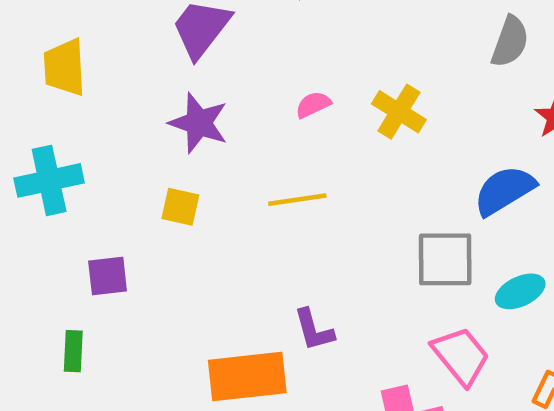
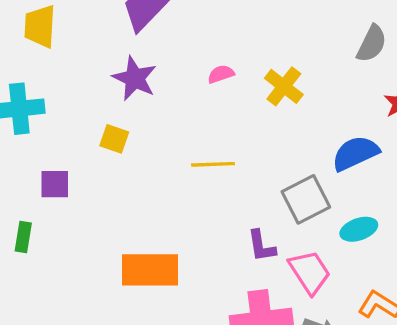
yellow line: (297, 200) -> (213, 164), moved
gray square: (445, 259) -> (306, 199), turned -33
purple L-shape: (314, 330) -> (261, 246), moved

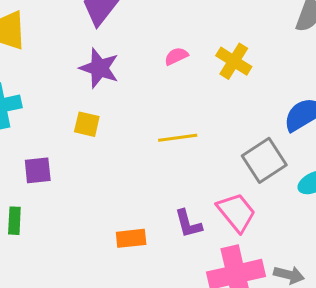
purple L-shape: (261, 246) -> (188, 224), moved
orange rectangle: (150, 270) -> (131, 238), size x0.6
pink trapezoid: (310, 272) -> (236, 212), moved

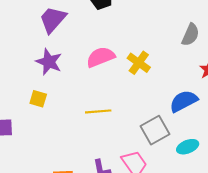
pink semicircle: (176, 56) -> (101, 57), size x1.8

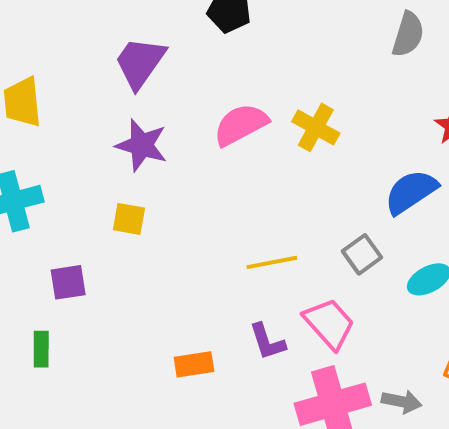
gray semicircle: (190, 35) -> (408, 34), moved
yellow line: (98, 111) -> (272, 262), moved
gray square: (155, 130) -> (362, 254), size x0.7

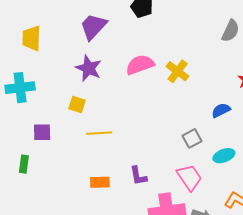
blue semicircle: (411, 192) -> (221, 110), size x0.7
yellow line: (272, 262) -> (99, 133), moved
pink trapezoid: (329, 324) -> (189, 177), moved

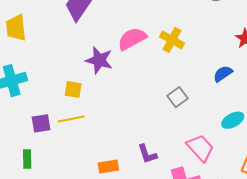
purple star: (89, 68) -> (99, 60), moved
yellow line: (99, 133) -> (71, 119), moved
gray square: (192, 138) -> (177, 97), moved

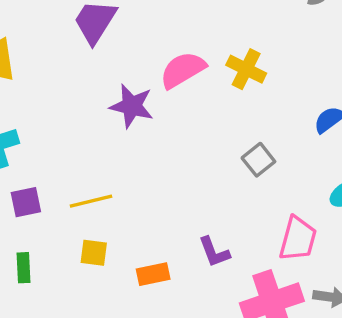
yellow square: (73, 89) -> (94, 253), moved
purple square: (41, 123) -> (26, 202), moved
pink trapezoid: (200, 148) -> (298, 239), turned 60

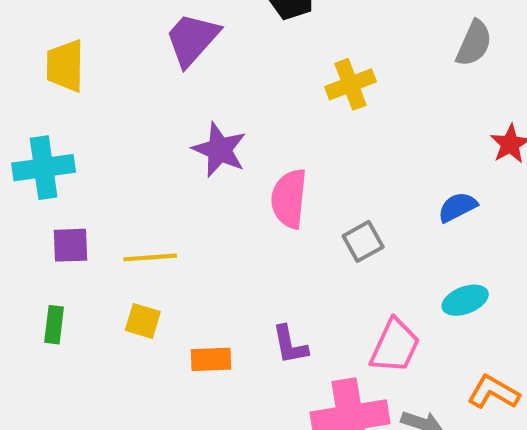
yellow cross: (246, 69) -> (350, 84), moved, turned 33
pink semicircle: (183, 70) -> (289, 199), moved, turned -63

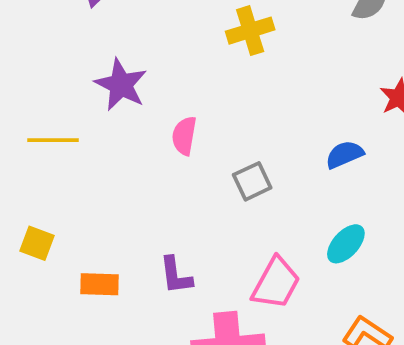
pink semicircle: (289, 199) -> (184, 136), size x0.7
yellow line: (150, 257) -> (53, 140), moved
cyan ellipse: (465, 300) -> (346, 244), turned -30

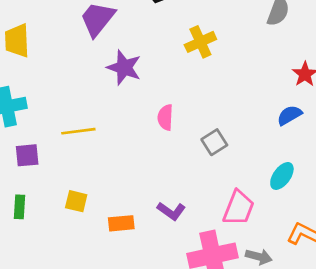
purple star: (121, 85) -> (124, 68), moved
blue semicircle: (345, 155) -> (289, 115), moved
purple L-shape: (176, 275) -> (171, 211), turned -40

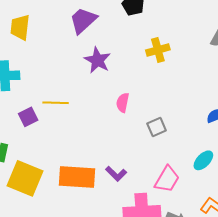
purple square: (27, 155) -> (28, 117), moved, turned -30
yellow square: (76, 201) -> (25, 178), moved, size x2.0
orange rectangle: (121, 223) -> (77, 177), size x1.8

